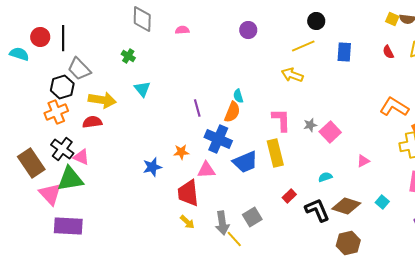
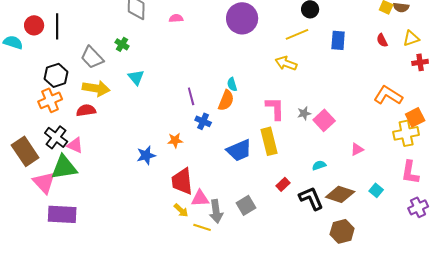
purple circle: (248, 30) -> (242, 18), size x1.8
gray trapezoid: (79, 69) -> (92, 57), moved
blue cross: (218, 139) -> (203, 121), moved, size x0.6
pink triangle: (206, 170) -> (200, 198), moved
yellow line: (234, 239) -> (202, 227), moved, turned -30

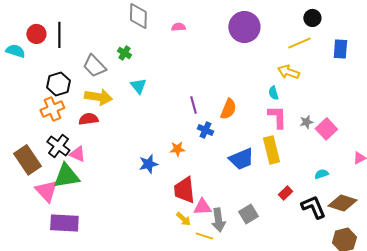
cyan semicircle: (232, 84) -> (273, 93), moved

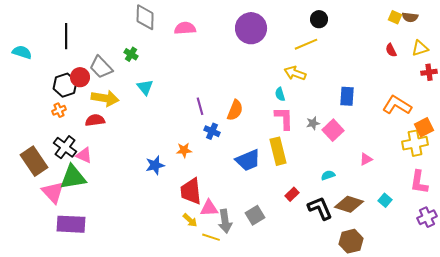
pink semicircle: (178, 27) -> (185, 28), size x1.5
red circle: (36, 34) -> (80, 77), moved
blue rectangle: (340, 49) -> (347, 96), moved
orange cross: (52, 109) -> (59, 110), size x0.6

